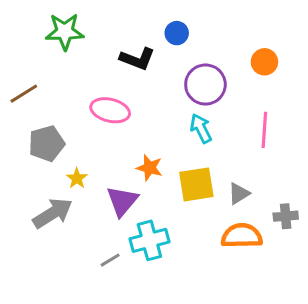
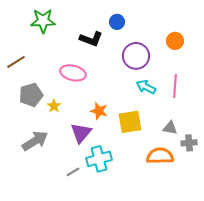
cyan arrow: (201, 128) -> (146, 87), moved, turned -36
yellow star: (77, 178) -> (54, 106), moved
gray triangle: (239, 193) -> (170, 128), moved, turned 42

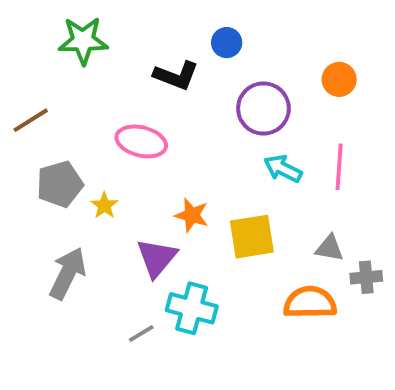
gray arrow: (35, 141) -> (68, 273), turned -32
cyan cross: (99, 159) -> (192, 308), turned 30

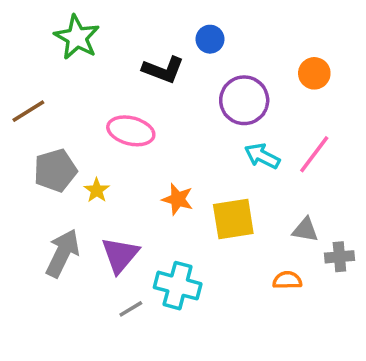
green star: (83, 41) -> (77, 37), turned 30
pink line: (339, 167) -> (314, 154), turned 33
purple triangle: (157, 258) -> (120, 255), moved
orange semicircle: (310, 302) -> (287, 280), size x0.6

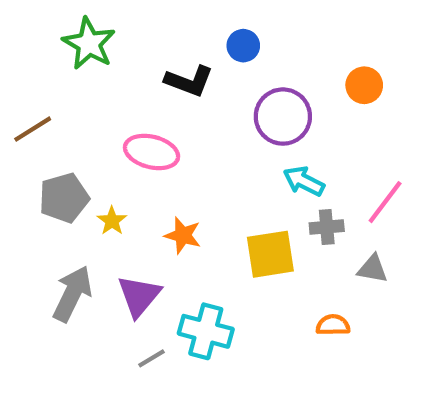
pink line: (314, 154) -> (385, 202), moved
orange star: (178, 199) -> (183, 235), moved
gray triangle: (305, 230) -> (373, 269), moved
gray cross: (339, 257) -> (327, 227), moved

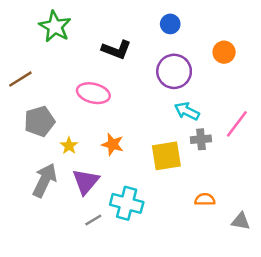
blue circle: (243, 46) -> (170, 24), moved
yellow star: (112, 221) -> (69, 146), moved
gray triangle: (373, 269) -> (241, 221), moved

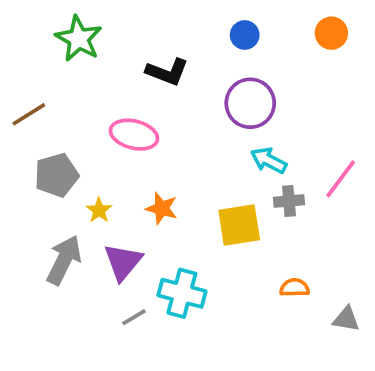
orange circle: (224, 52) -> (331, 33), moved

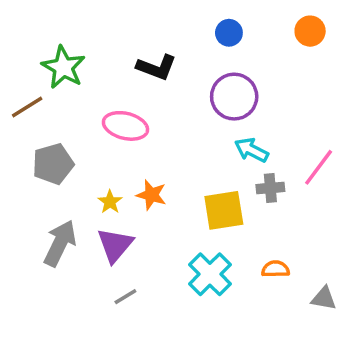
green star: (79, 39) -> (63, 67), moved
yellow star: (99, 210) -> (110, 202), moved
cyan cross: (182, 293) -> (210, 274), moved, turned 30

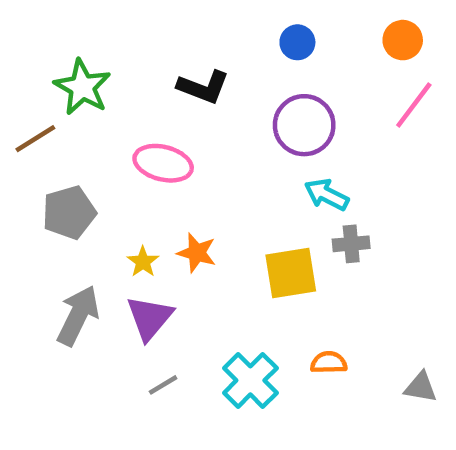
pink line: (319, 167) -> (414, 105), moved
orange semicircle: (276, 269) -> (329, 363), moved
cyan cross: (210, 274) -> (250, 380), moved

